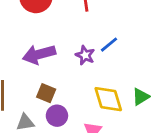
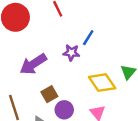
brown square: (46, 93) -> (49, 94), turned -35

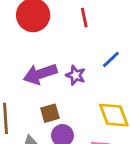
purple star: (71, 53) -> (76, 75), moved

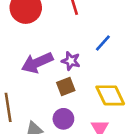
brown square: (50, 113) -> (66, 87), moved

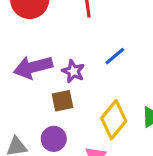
yellow diamond: (110, 95) -> (114, 120), turned 56

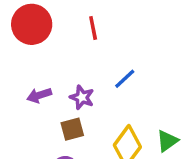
purple arrow: (33, 67) -> (39, 95), size x0.6

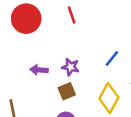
blue line: (125, 79) -> (112, 58), moved
purple arrow: (39, 95) -> (39, 70), turned 30

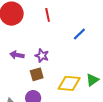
blue line: (112, 58) -> (79, 34), moved
yellow diamond: (109, 98) -> (69, 83), turned 60

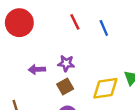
red line: (48, 15) -> (75, 22), moved
blue line: (79, 34) -> (104, 28), turned -56

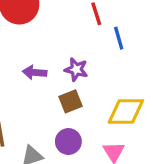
blue line: (104, 28) -> (119, 38), moved

